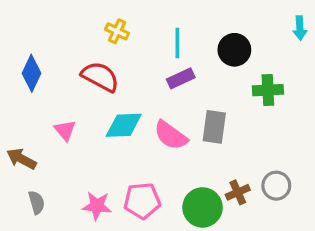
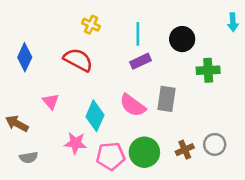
cyan diamond: (124, 125) -> (95, 116), moved, turned -64
gray semicircle: (36, 202) -> (29, 157), turned 96
pink star: (97, 206) -> (75, 143), moved
green circle: (203, 207) -> (144, 152), moved

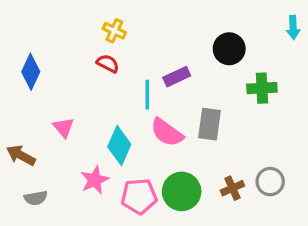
cyan line: (138, 34) -> (147, 95), moved
red semicircle: (78, 60) -> (108, 64), moved, size x0.6
pink star: (75, 143) -> (95, 180), turned -30

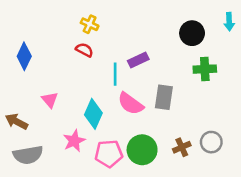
black circle: (229, 49) -> (192, 33), moved
gray semicircle: (36, 198) -> (28, 155), size x1.6

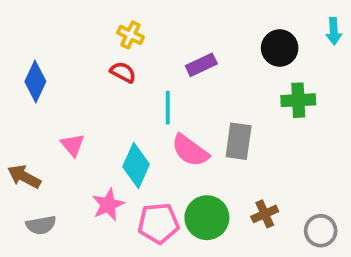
purple rectangle: (138, 60) -> (201, 65), moved
gray circle: (211, 142) -> (321, 231), moved
gray semicircle: (28, 155) -> (41, 225), size x0.7

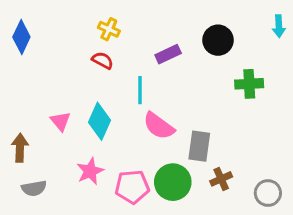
black circle: (280, 48) -> (218, 40), moved
blue diamond: (35, 82) -> (21, 37), moved
gray rectangle: (239, 141) -> (199, 146), moved
cyan diamond: (136, 165) -> (99, 121), moved
brown arrow: (24, 177) -> (20, 148), turned 64

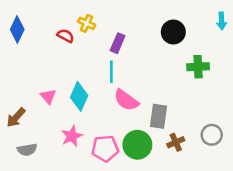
purple rectangle: (168, 54) -> (118, 43), moved, turned -42
red semicircle: (103, 60) -> (66, 36), moved
brown arrow: (20, 148) -> (16, 117), turned -140
gray circle: (268, 193) -> (212, 135), moved

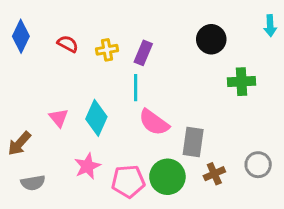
yellow cross: (87, 23) -> (107, 50), moved, turned -35
red semicircle: (66, 36) -> (68, 44), moved

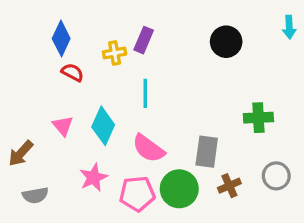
blue diamond: (21, 36) -> (61, 38), moved
red semicircle: (68, 44) -> (73, 72), moved
purple rectangle: (143, 53) -> (144, 40), moved
green cross: (241, 82) -> (258, 118), moved
pink semicircle: (154, 122) -> (149, 148), moved

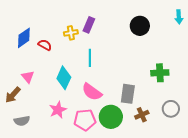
blue diamond: (61, 38) -> (24, 38), moved, turned 30
pink triangle: (63, 126) -> (28, 77), moved

